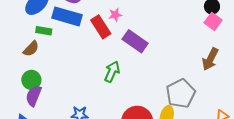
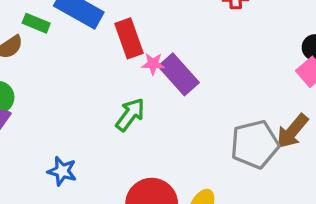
pink star: (115, 15) -> (153, 64), moved
gray pentagon: (181, 94) -> (255, 144), moved

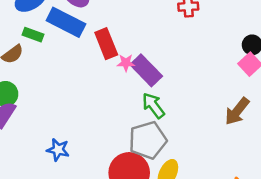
green arrow: (130, 115) -> (153, 106), moved, turned -72
gray pentagon: (255, 144) -> (148, 140), moved

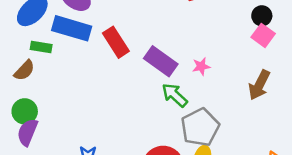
pink star: (126, 63) -> (201, 66), moved
gray pentagon: (148, 140) -> (200, 127), moved

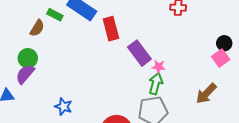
pink star: (201, 66) -> (159, 67), moved
brown semicircle: (24, 70) -> (37, 28), turned -30
green arrow: (175, 95) -> (156, 84), moved, turned 45

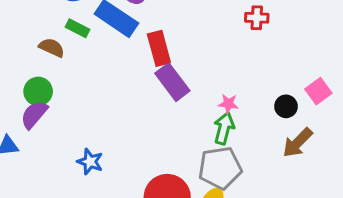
brown semicircle: (37, 28) -> (52, 48), turned -96
black circle: (224, 43) -> (286, 106), moved
purple rectangle: (139, 53) -> (172, 82), moved

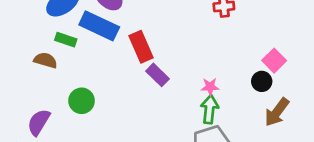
purple rectangle: (172, 82) -> (157, 75), size x0.7
green circle: (38, 91) -> (82, 101), moved
pink square: (318, 91) -> (274, 61), moved

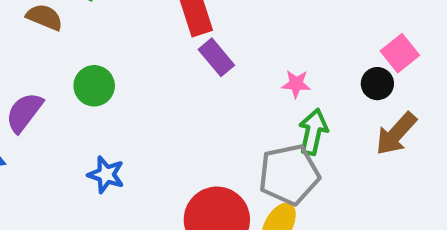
green arrow: (209, 109) -> (313, 132), moved

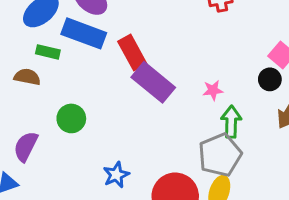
purple rectangle: (216, 57) -> (153, 82), size x1.6
blue star: (106, 175) -> (116, 175), moved, turned -30

